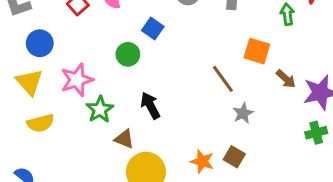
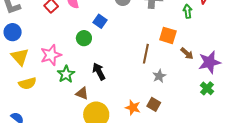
blue circle: (40, 43) -> (13, 32), moved
brown line: (223, 79) -> (146, 54), turned 48
green cross: (316, 133) -> (207, 88), turned -32

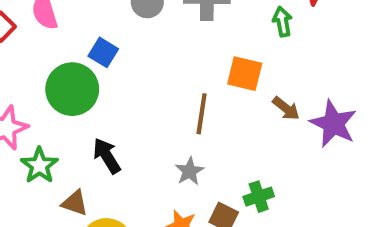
green circle: (84, 38) -> (72, 89), size x1.6
purple star: (209, 62) -> (333, 124), turned -30
gray star: (159, 76) -> (189, 171), moved
green cross: (207, 88) -> (259, 197), moved, turned 32

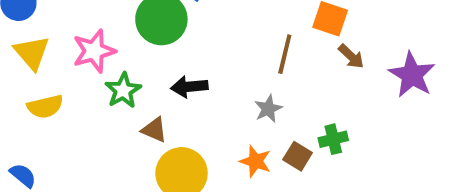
brown arrow: (286, 108) -> (351, 56), moved
black arrow: (107, 156) -> (189, 87), turned -69

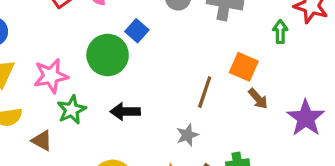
brown triangle: (154, 130) -> (42, 141), moved

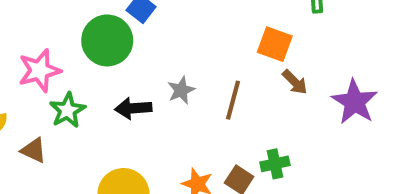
brown line: (205, 92) -> (233, 100), moved
gray star: (187, 135) -> (181, 90), moved

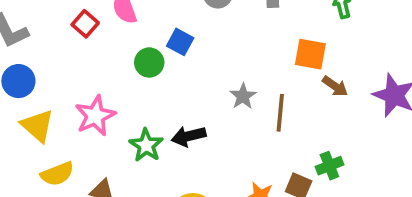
green circle: (107, 40) -> (149, 63), moved, size x0.6
gray star: (181, 90) -> (243, 96), moved
green star: (67, 110) -> (146, 145), moved

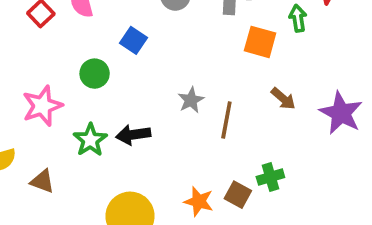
orange square: (310, 54) -> (260, 42), moved
green circle: (149, 63) -> (95, 74), moved

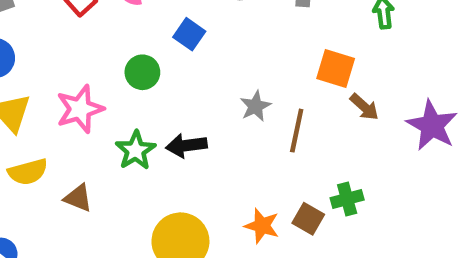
orange square: (260, 42) -> (336, 68), moved

